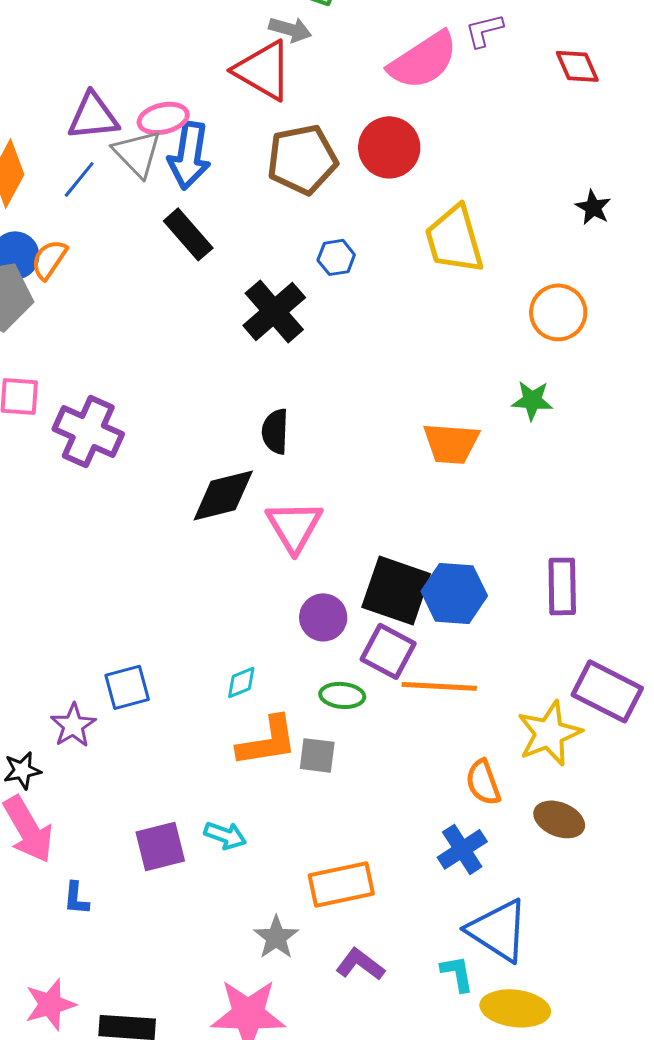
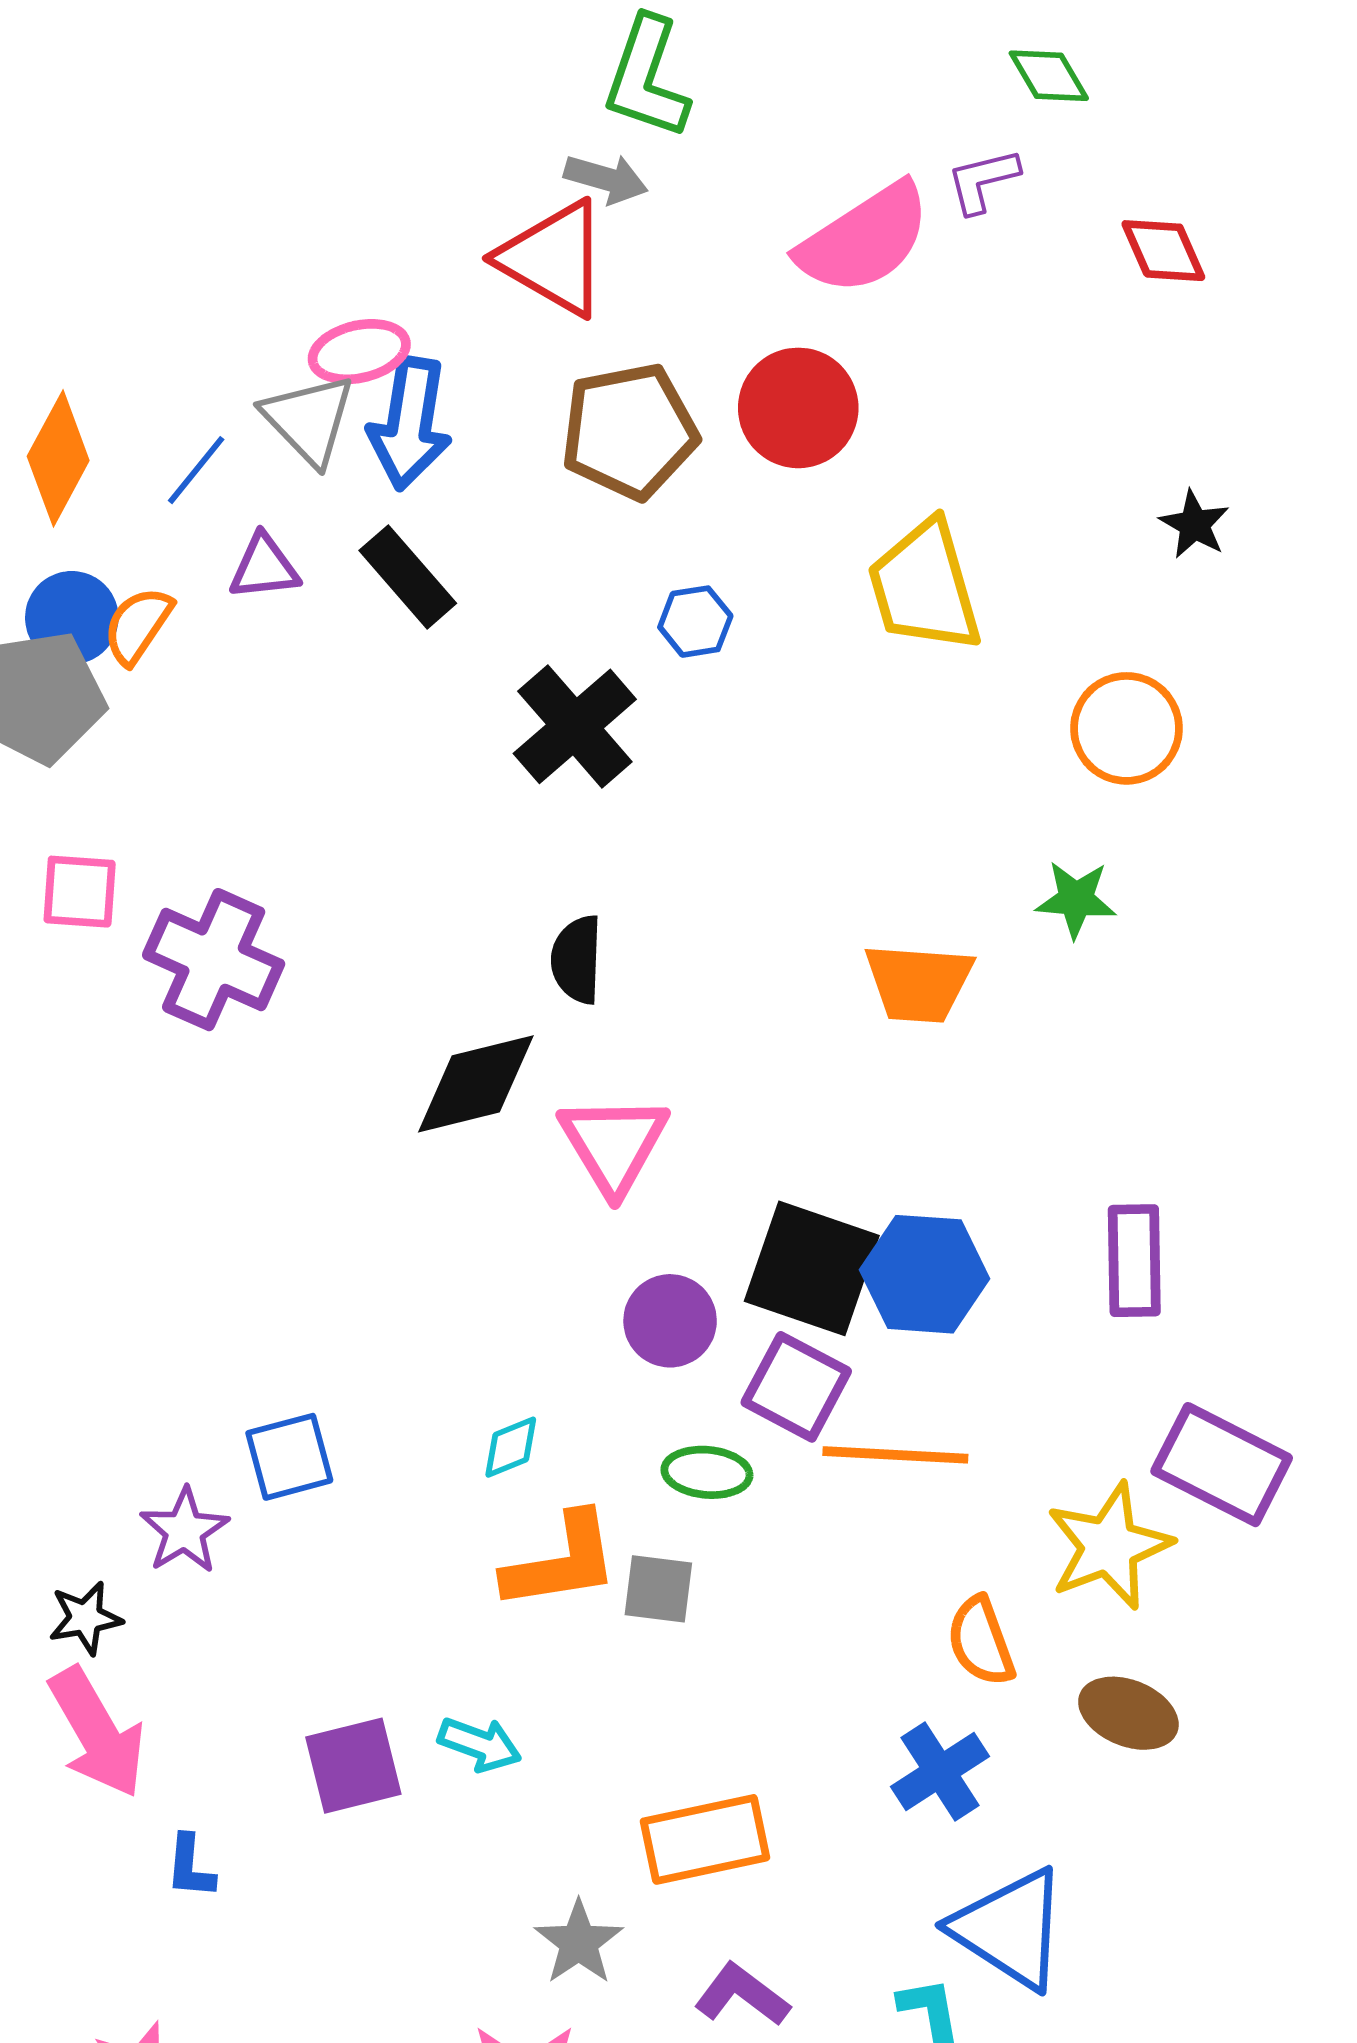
purple triangle: (93, 116) -> (264, 567), moved, size x0.7

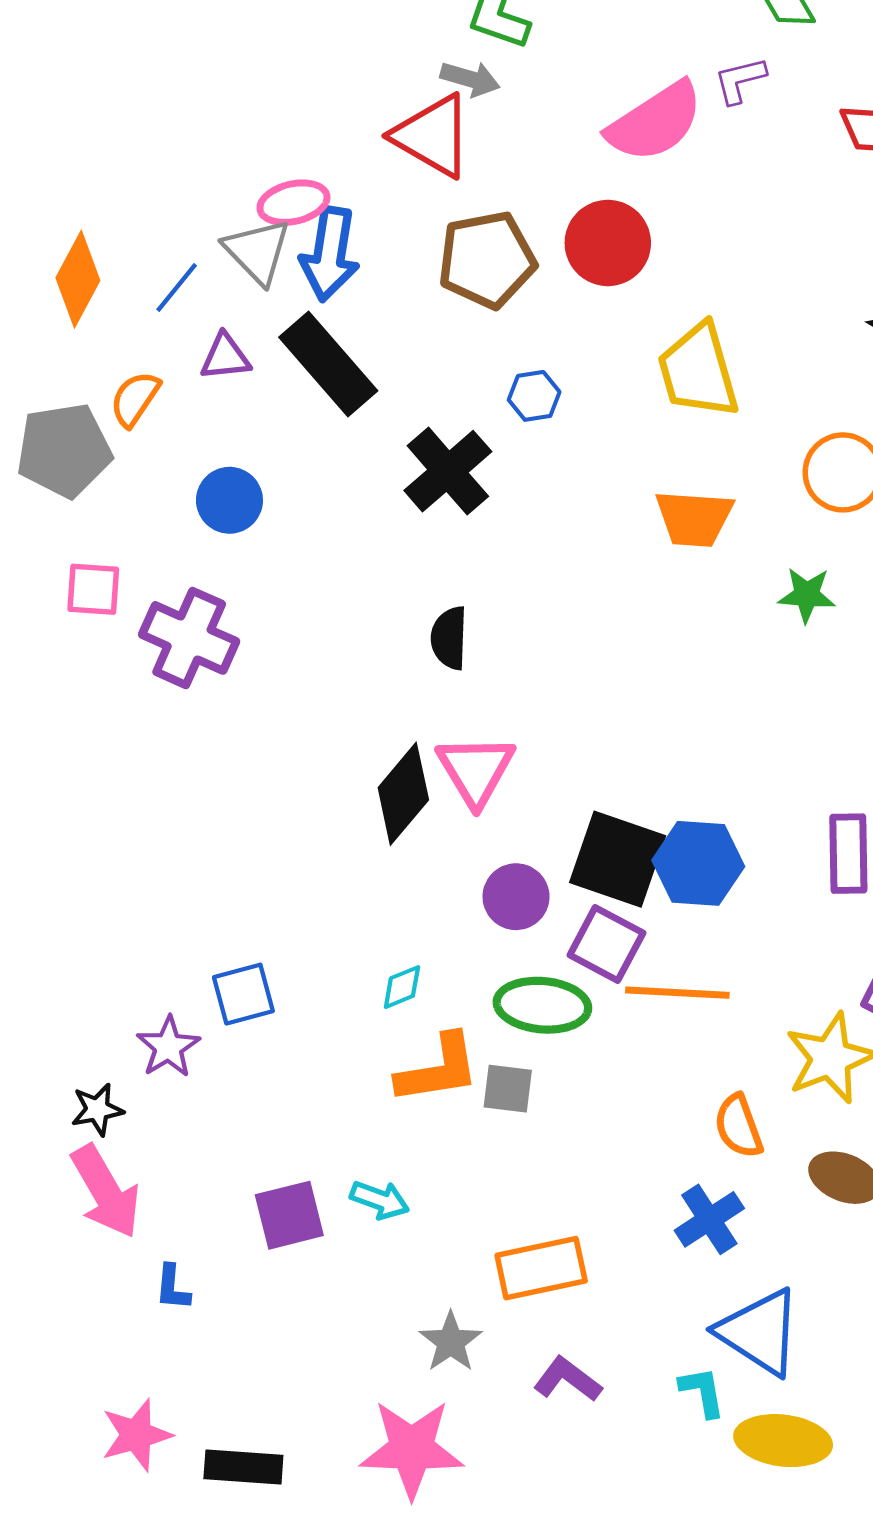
black rectangle: (408, 577) -> (328, 364), size x1.4
blue circle: (72, 618) -> (229, 500), moved
orange trapezoid: (919, 983) -> (694, 518), moved
black diamond: (476, 1084) -> (403, 794), moved, turned -36
green ellipse: (707, 1472) -> (542, 1005), size x1.5

